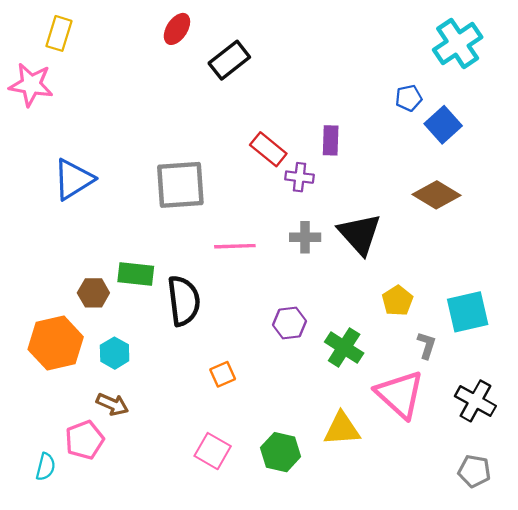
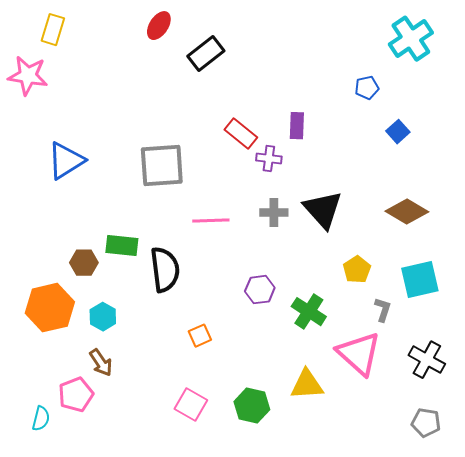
blue square: (443, 125) -> (398, 132), moved, size x0.7
brown diamond: (436, 195) -> (407, 212), moved
brown arrow: (112, 404) -> (101, 363), turned 32

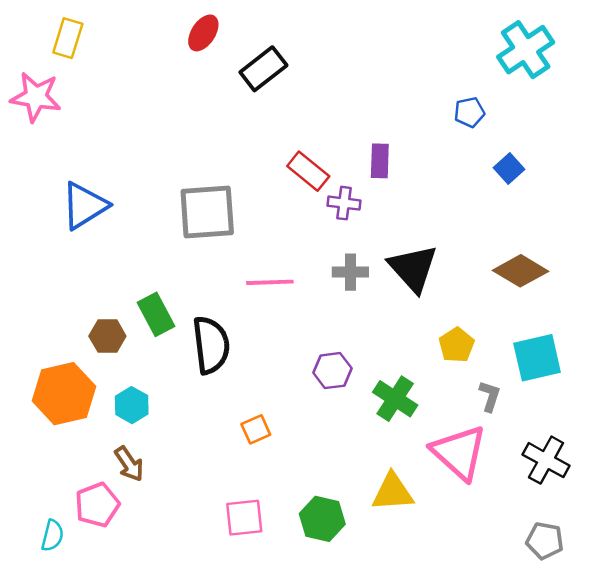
green rectangle: (122, 246) -> (156, 314), turned 56
pink square: (191, 405) -> (244, 518), turned -36

